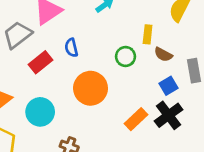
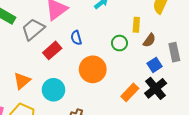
brown semicircle: (163, 55) -> (149, 40), turned -80

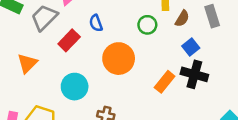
gray rectangle: (174, 52) -> (212, 16), moved
orange triangle: (22, 81) -> (27, 63), moved
black cross: (156, 88) -> (194, 74), turned -30

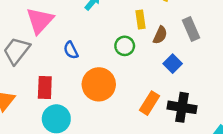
red rectangle: (69, 40) -> (45, 87), moved, turned -35
black cross: (194, 74) -> (182, 107), moved

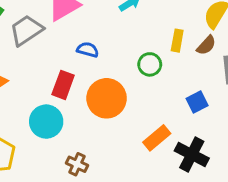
brown semicircle: (160, 35) -> (206, 45), moved
blue semicircle: (71, 50) -> (88, 50), turned 114
red rectangle: (45, 87) -> (63, 85), moved

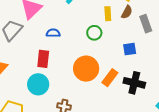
orange circle: (107, 98) -> (86, 69), moved
blue square: (197, 102) -> (130, 49), turned 32

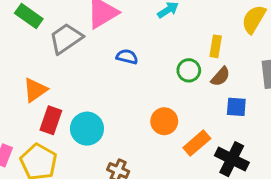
brown semicircle: (127, 12) -> (221, 77), moved
red rectangle: (43, 59) -> (51, 120), moved
orange circle: (86, 69) -> (164, 121), size x0.7

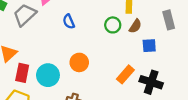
blue semicircle: (127, 57) -> (69, 22), turned -120
orange circle: (164, 121) -> (79, 62), moved

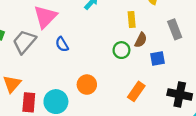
blue semicircle: (69, 22) -> (62, 44), moved
green circle: (113, 25) -> (121, 50), moved
black cross: (151, 82) -> (180, 95), moved

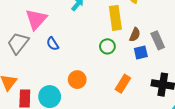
yellow rectangle: (132, 19) -> (115, 18), size x1.6
gray rectangle: (175, 29) -> (158, 40), moved
brown semicircle: (141, 40) -> (135, 35), moved

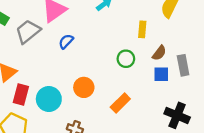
yellow rectangle: (115, 18) -> (142, 29), size x0.6
blue semicircle: (53, 44) -> (66, 41), turned 64
orange rectangle: (123, 84) -> (120, 103), moved

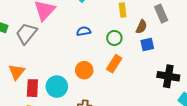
blue semicircle: (66, 41) -> (84, 31), moved, turned 48
gray rectangle: (183, 65) -> (161, 14), moved
orange rectangle: (120, 103) -> (114, 64), moved

